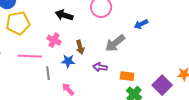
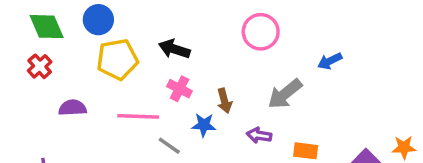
black arrow: (64, 15) -> (174, 49), moved
gray line: (48, 73) -> (169, 146), turned -48

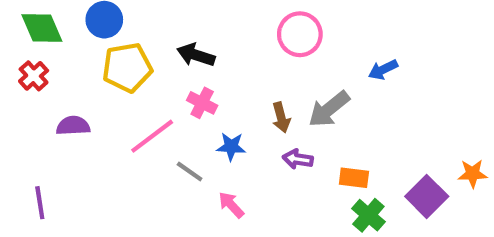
brown arrow: (224, 101) -> (281, 117), moved
pink line: (138, 116) -> (152, 136), turned -39

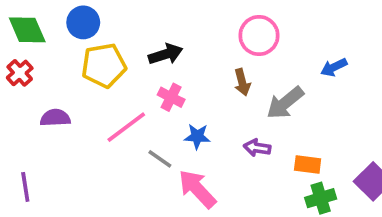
black arrow: (196, 55) -> (166, 54), turned 144
brown arrow: (281, 117) -> (242, 82), moved
pink arrow: (231, 205) -> (197, 189), size x1.6
green cross: (368, 215) -> (321, 198), turned 32

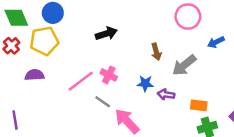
pink circle: (259, 36) -> (188, 17), moved
yellow pentagon: (104, 65) -> (44, 41), moved
pink cross: (171, 97) -> (109, 75), moved
blue star: (197, 136) -> (145, 83), moved

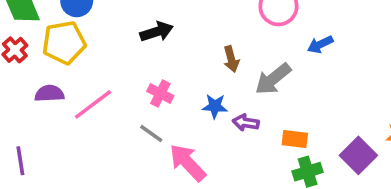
pink line: (81, 81) -> (93, 104), moved

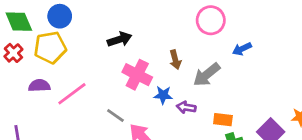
pink cross: (160, 94) -> (137, 75), moved, size x1.5

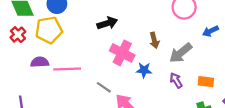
pink line: (72, 94) -> (67, 69), turned 35
purple arrow: (186, 107) -> (176, 80), moved, turned 49
orange rectangle: (223, 120) -> (206, 82), moved

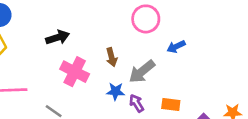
blue star: (144, 70) -> (115, 91), moved

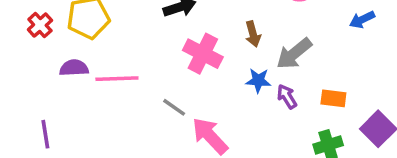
blue arrow: (176, 47) -> (362, 20), moved

